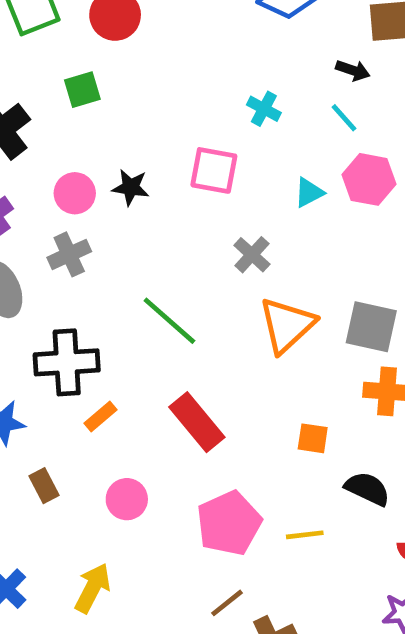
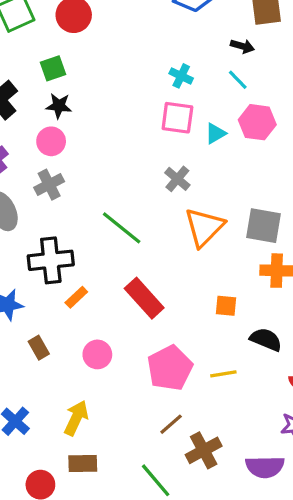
pink square: (214, 170) -> (177, 118), moved
black star: (131, 187) -> (59, 106), moved

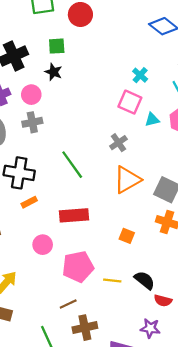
pink circle: (51, 141) -> (31, 95), moved
red rectangle: (144, 298) -> (74, 215), turned -68
black semicircle: (266, 339) -> (145, 280), moved
pink circle: (97, 354) -> (43, 245), moved

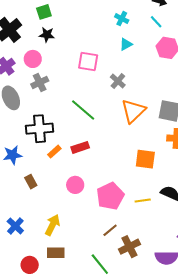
pink square: (130, 102) -> (88, 61), moved
cyan triangle: (152, 120) -> (126, 44), moved
red rectangle: (74, 215) -> (80, 147), moved, size x0.7
orange square: (127, 236) -> (145, 159), size x1.5

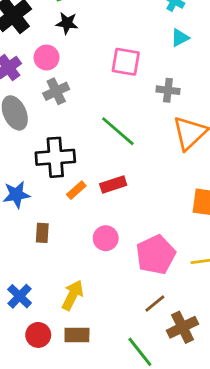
gray cross: (118, 81) -> (168, 90), turned -35
brown rectangle: (31, 182) -> (42, 233), turned 32
red circle: (30, 265) -> (38, 335), moved

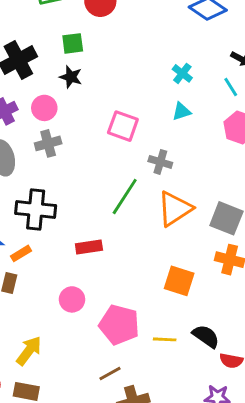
green line: (118, 131) -> (125, 196), moved, turned 72
orange rectangle: (76, 190) -> (21, 253), moved
pink pentagon: (156, 255) -> (119, 325), turned 30

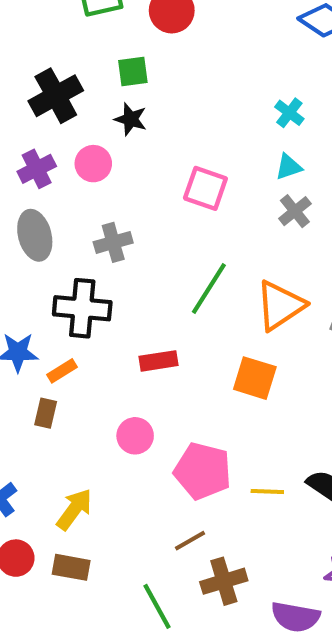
gray cross: (48, 143) -> (113, 242), moved
gray cross: (160, 162) -> (295, 211), moved, turned 35
orange square: (179, 281) -> (255, 378), moved

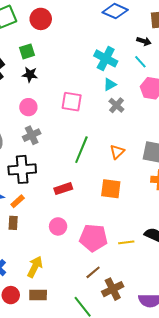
cyan cross: (289, 113) -> (106, 58), size x1.6
pink circle: (93, 164) -> (28, 107), moved
orange triangle: (280, 305) -> (117, 152), size x0.6

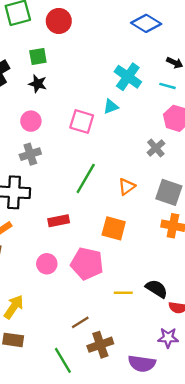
cyan line: (140, 62) -> (168, 86), turned -40
cyan triangle: (110, 84) -> (111, 107), moved
gray cross: (116, 105) -> (156, 148), moved
pink pentagon: (93, 238) -> (87, 264), moved

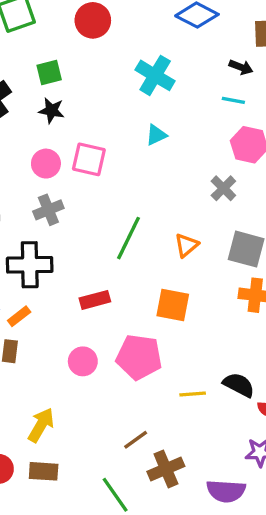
red circle: (59, 21) -> (93, 20), moved
cyan cross: (128, 77) -> (155, 75), moved
pink square: (82, 121) -> (89, 159), moved

